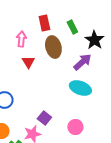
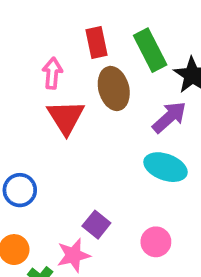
green rectangle: (72, 27) -> (150, 50), size x1.5
red triangle: (28, 62) -> (66, 117), size x1.5

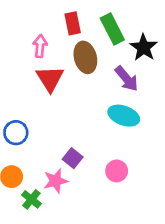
purple arrow: (169, 117) -> (127, 79), turned 92

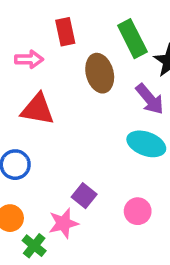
red rectangle: (73, 23) -> (65, 32), moved
pink arrow: (40, 46) -> (29, 59), moved, turned 85
red triangle: (50, 79) -> (38, 109), moved, turned -48

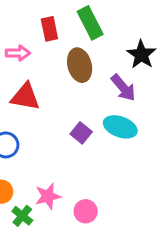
green rectangle: (132, 39) -> (90, 23), moved
purple square: (84, 196) -> (81, 133), moved
pink circle: (138, 211) -> (86, 211), moved

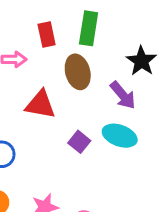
green rectangle: (90, 23) -> (89, 28), turned 36
red triangle: (25, 97) -> (40, 105), moved

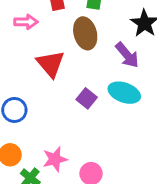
red triangle: (40, 105) -> (51, 64), turned 40

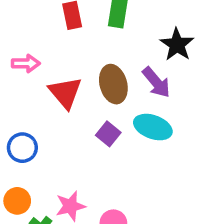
pink arrow: (26, 22) -> (26, 63), moved
brown ellipse: (85, 33) -> (113, 84), moved

